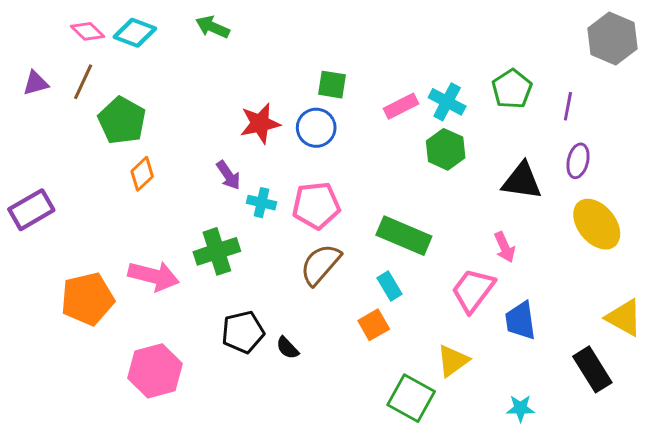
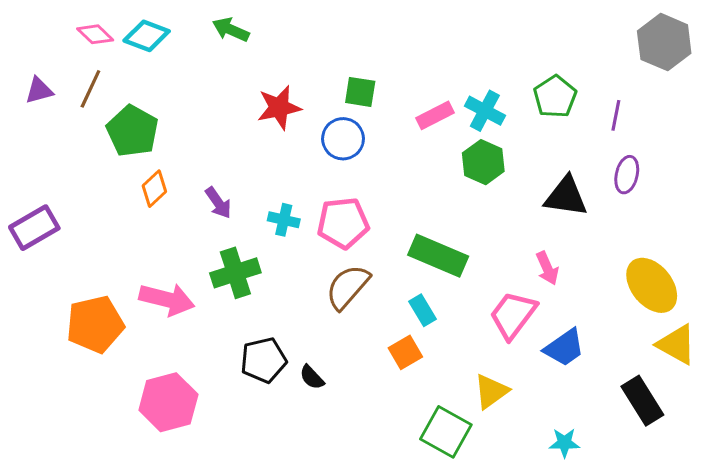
red star: (260, 123) -> (279, 108), moved
purple arrow: (228, 175) -> (218, 203), moved
yellow ellipse: (597, 224) -> (652, 285), moved
blue trapezoid: (520, 321) -> (564, 348), turned -117

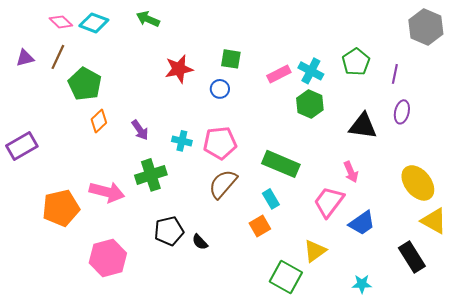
blue circle: (343, 139) -> (220, 89), size x0.7

